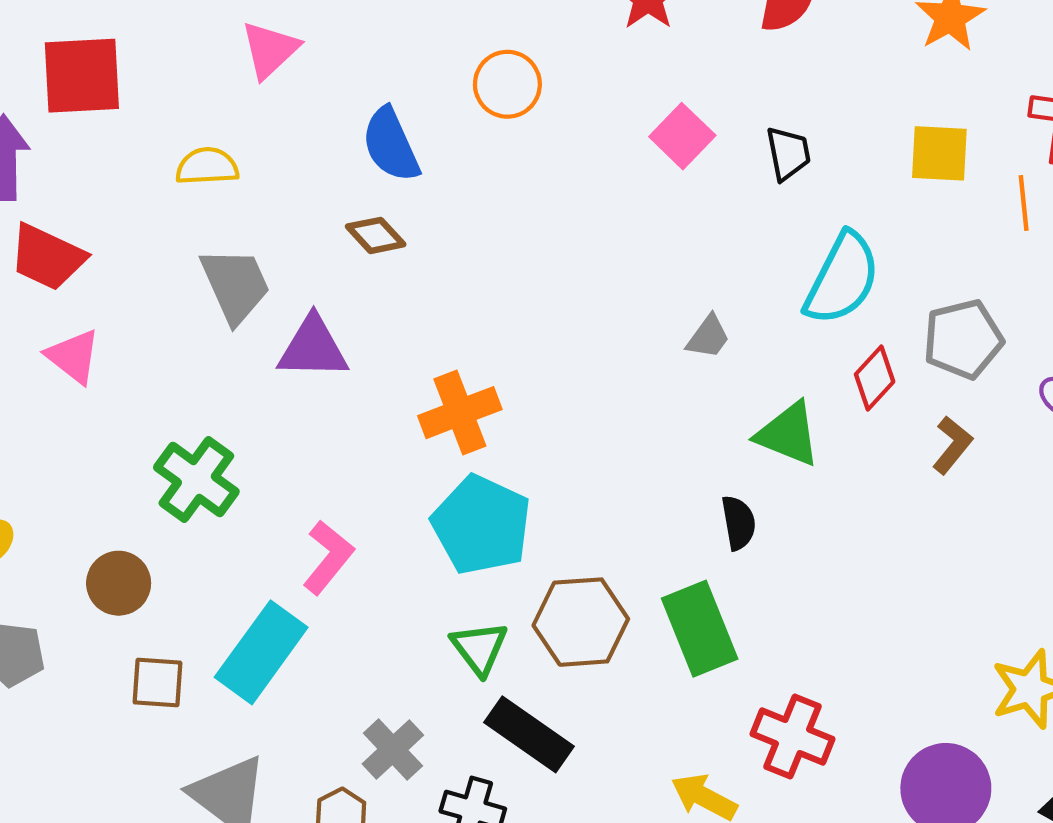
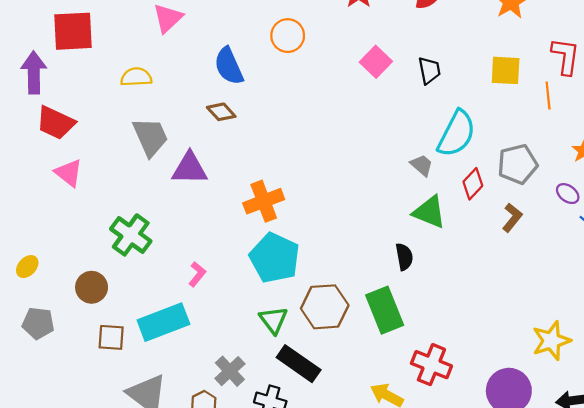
gray trapezoid: (708, 337) -> (422, 165), moved, turned -85
pink L-shape: (328, 557) -> (197, 274), size x0.7
cyan rectangle: (261, 652) -> (163, 322), turned 33

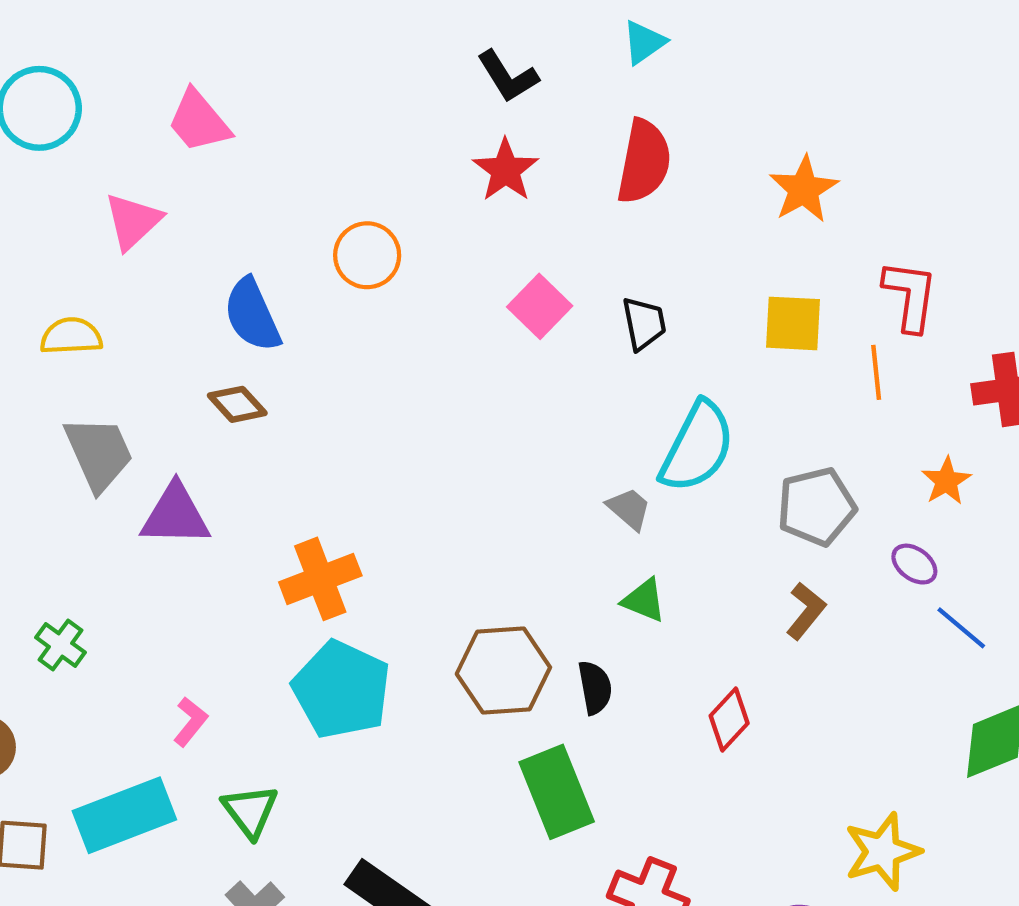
red diamond: (473, 184) -> (729, 719), moved
green triangle: (429, 212) -> (644, 600), size x0.7
green cross: (131, 235) -> (60, 645), size x0.6
brown hexagon: (325, 307) -> (503, 671), moved
green triangle: (273, 320) -> (250, 811), moved

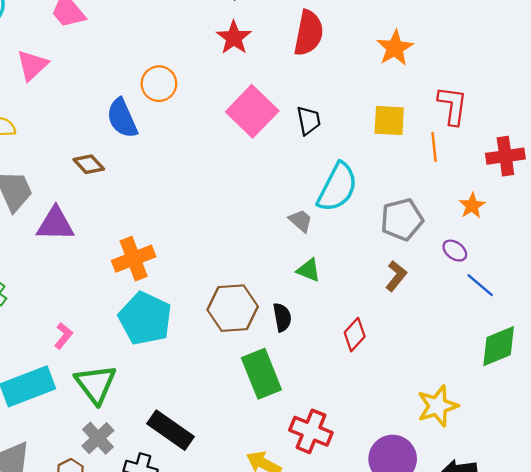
pink square: (540, 306) -> (252, 111), size x1.5
blue semicircle: (252, 315) -> (122, 118), moved
green triangle: (250, 811) -> (96, 384), size x1.4

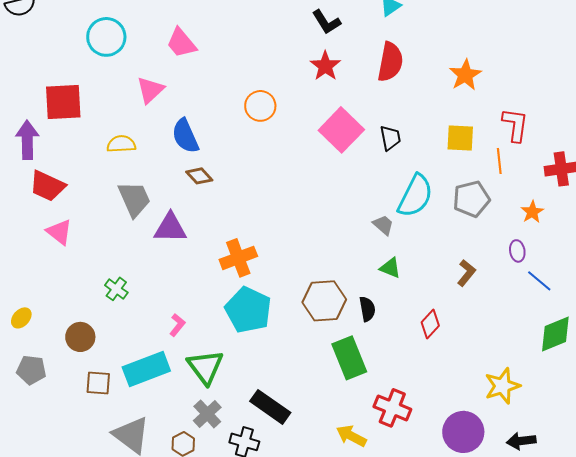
blue semicircle: (122, 118) -> (185, 136), moved
gray pentagon: (402, 219) -> (471, 199), moved
purple ellipse: (455, 251) -> (517, 251), turned 45

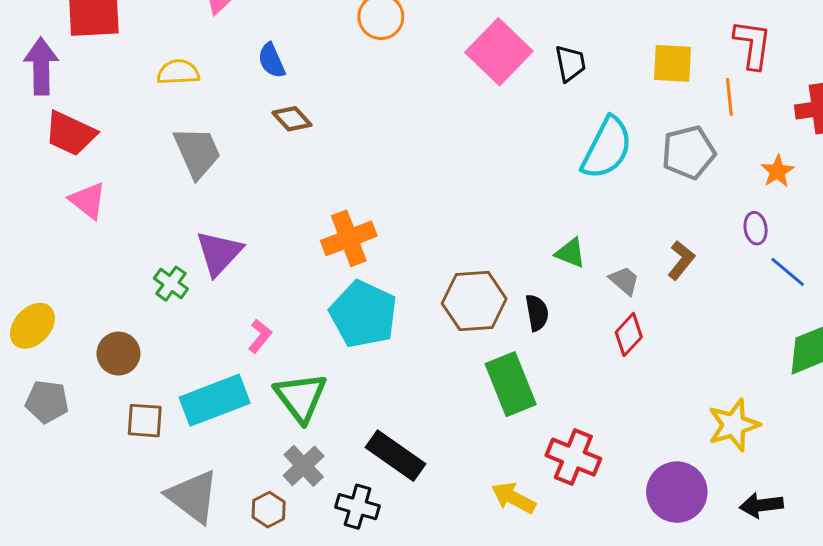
blue semicircle: (185, 136) -> (272, 60), size x0.7
gray trapezoid: (383, 225) -> (624, 281), moved
purple triangle: (170, 228) -> (219, 253), moved, turned -48
yellow ellipse: (21, 318) -> (32, 326), size x1.5

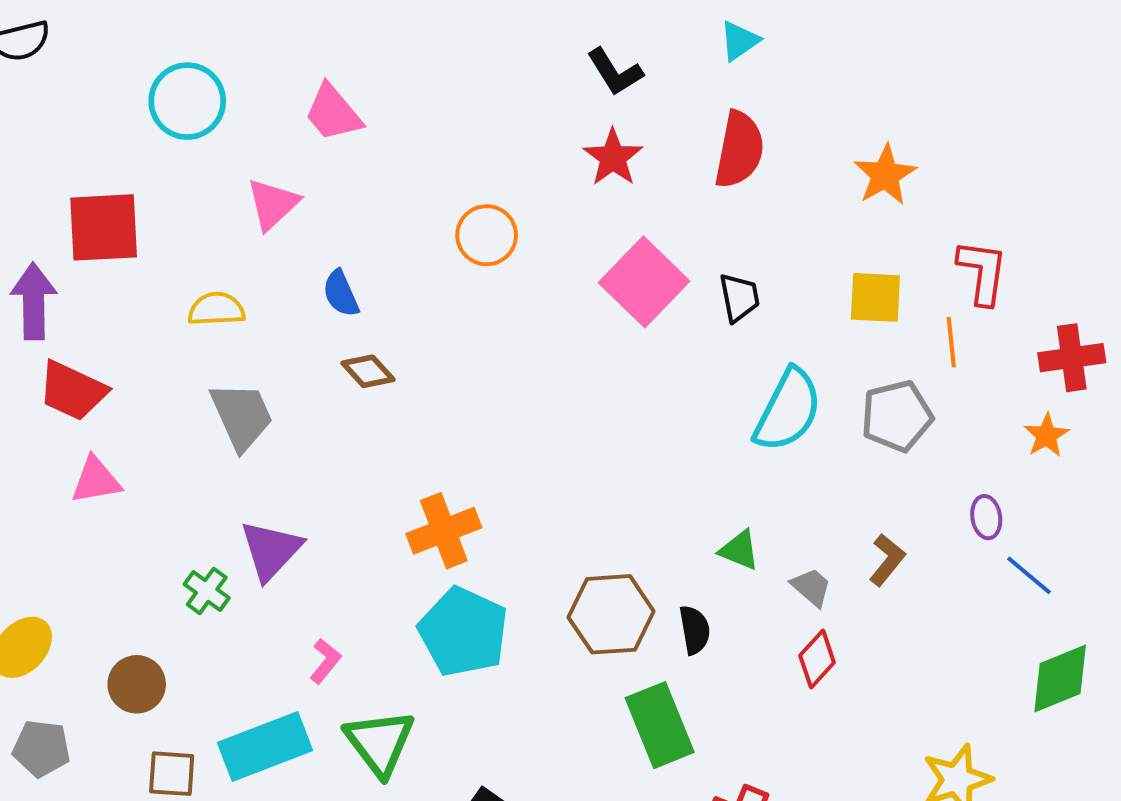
orange star: (777, 171) -> (1046, 435), moved
pink triangle: (88, 200) -> (96, 480), turned -48

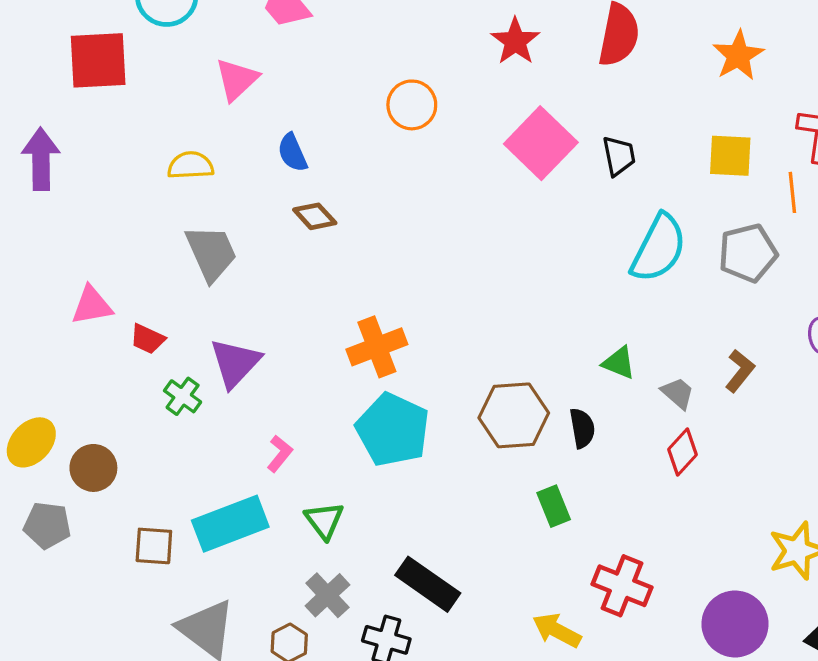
red square: (104, 227) -> (98, 60), moved
red trapezoid: (73, 391) -> (148, 339), moved, size x0.6
brown circle: (137, 684) -> (93, 468), moved
green rectangle: (660, 725) -> (554, 506), size x0.6
green triangle: (380, 743) -> (324, 520), size x0.7

